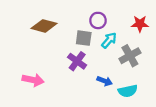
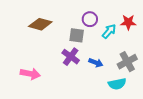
cyan arrow: (109, 40) -> (109, 31), moved
gray cross: (130, 56) -> (127, 62), moved
blue arrow: (105, 81) -> (96, 63), moved

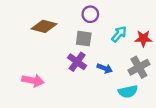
purple circle: (90, 19) -> (90, 14), moved
red star: (128, 22) -> (143, 39), moved

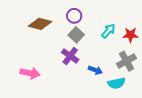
purple circle: (90, 14) -> (74, 16), moved
gray square: (84, 39) -> (76, 35), turned 35
blue arrow: (105, 68) -> (95, 70), moved

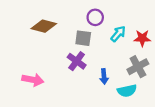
purple circle: (74, 16) -> (95, 17), moved
gray square: (76, 35) -> (83, 38), turned -35
blue arrow: (95, 70) -> (104, 76), turned 64

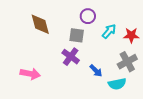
brown diamond: (44, 26) -> (40, 24), turned 60
blue arrow: (104, 76) -> (96, 71), turned -40

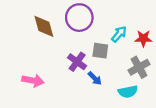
purple circle: (88, 16) -> (79, 18), moved, size x1.6
gray square: (77, 35) -> (100, 51), moved
blue arrow: (96, 71) -> (95, 78), moved

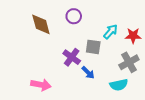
purple circle: (79, 18) -> (74, 16), size x0.6
pink arrow: (33, 81) -> (41, 85), moved

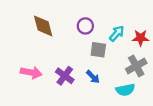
purple circle: (74, 16) -> (85, 26), moved
purple cross: (72, 57) -> (65, 76), moved
pink arrow: (41, 85) -> (31, 72), moved

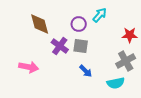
cyan arrow: (117, 34) -> (100, 15), moved
gray square: (98, 50) -> (81, 46), moved
purple cross: (65, 76) -> (60, 46), moved

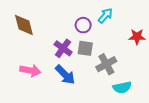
brown diamond: (40, 24) -> (24, 25), moved
gray cross: (126, 61) -> (106, 64), moved
blue arrow: (86, 71) -> (65, 75), moved, size x1.5

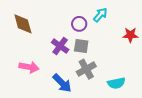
gray cross: (106, 64) -> (86, 69), moved
blue arrow: (65, 75) -> (62, 83), moved

